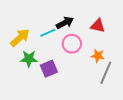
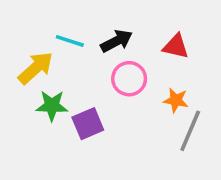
cyan line: (48, 33) -> (70, 41), moved, turned 42

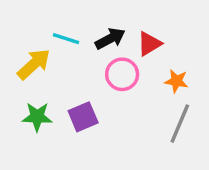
red triangle: (176, 46) -> (149, 44), moved, turned -44
orange star: (176, 100) -> (176, 81), moved
green star: (52, 106) -> (37, 117), moved

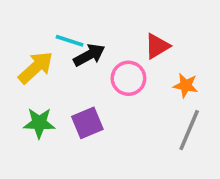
black arrow: (110, 39) -> (89, 55), moved

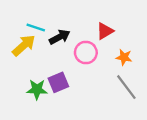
cyan line: (70, 41) -> (36, 27), moved
green star: (39, 123) -> (37, 89), moved
gray line: (189, 130) -> (126, 87), turned -60

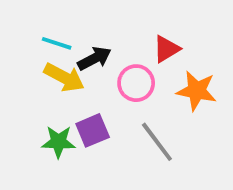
yellow arrow: (24, 45) -> (64, 77), moved, turned 70
orange star: (124, 57) -> (197, 91), size x1.5
gray line: (126, 87) -> (157, 142), moved

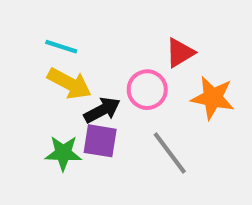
black arrow: (94, 58) -> (102, 110), moved
purple square: (93, 130) -> (100, 141), turned 32

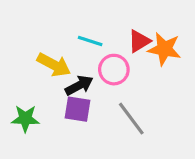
cyan line: (61, 47) -> (90, 41), moved
orange star: (213, 98) -> (164, 49), moved
green star: (63, 153) -> (25, 119), moved

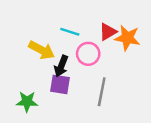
black arrow: (79, 85) -> (61, 66), turned 140
green star: (25, 119) -> (27, 102), moved
gray line: (131, 119) -> (102, 92), turned 48

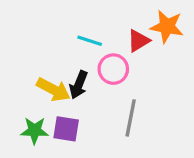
orange star: (127, 38) -> (167, 27), moved
yellow arrow: (42, 50) -> (53, 90), moved
purple square: (60, 84) -> (66, 129), moved

